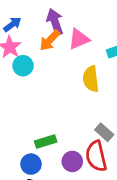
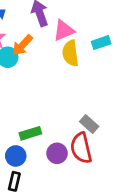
orange arrow: (50, 40) -> (22, 45), moved
yellow semicircle: (91, 79) -> (70, 53), moved

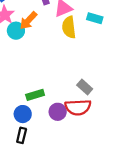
cyan rectangle: (101, 43) -> (95, 18), turned 35
red semicircle: (81, 148) -> (78, 107), turned -80

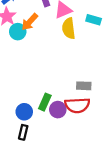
gray rectangle: (85, 87) -> (84, 86), turned -40
green rectangle: (35, 95) -> (45, 102), moved, turned -49

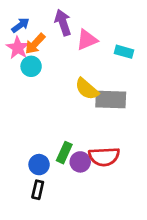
orange arrow: (30, 22) -> (35, 44), moved
yellow semicircle: (69, 28) -> (87, 89), moved, turned -42
gray rectangle: (84, 86) -> (111, 100), moved, size x1.6

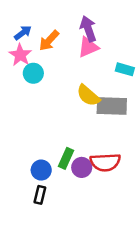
purple arrow: (63, 23) -> (88, 29), moved
orange arrow: (35, 44) -> (49, 41), moved
cyan rectangle: (124, 52) -> (125, 69), moved

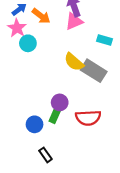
orange arrow: (49, 41) -> (41, 16), turned -96
gray rectangle: (112, 106) -> (94, 71), turned 30
purple circle: (82, 167) -> (60, 102), moved
black rectangle: (40, 195) -> (45, 155), moved, turned -48

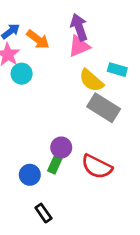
yellow semicircle: (74, 62) -> (91, 80), moved
red semicircle: (88, 118) -> (97, 167), turned 30

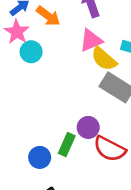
pink triangle: (79, 46) -> (91, 40), moved
purple circle: (61, 147) -> (88, 127), moved

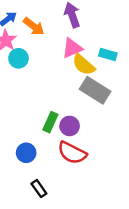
green rectangle: (67, 145) -> (50, 122), moved
red semicircle: (110, 149) -> (72, 153), moved

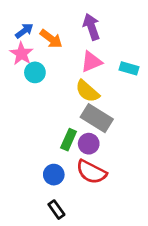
yellow semicircle: (84, 65) -> (87, 91), moved
gray rectangle: (95, 90) -> (97, 118), moved
blue circle: (26, 153) -> (54, 175), moved

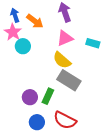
blue arrow: (24, 31) -> (15, 15), turned -72
purple circle: (89, 144) -> (30, 97), moved

